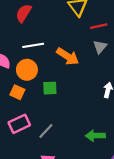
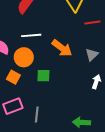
gray triangle: (100, 47) -> (92, 55), moved
gray line: (46, 131) -> (37, 115), turned -42

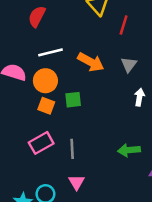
red line: (92, 23) -> (124, 25), turned -56
orange square: (13, 77) -> (46, 106), moved

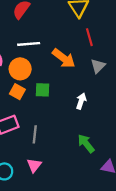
red line: (124, 25) -> (89, 37), moved, turned -42
white arrow: (139, 97) -> (81, 101), moved
green arrow: (129, 150) -> (86, 143), turned 48

